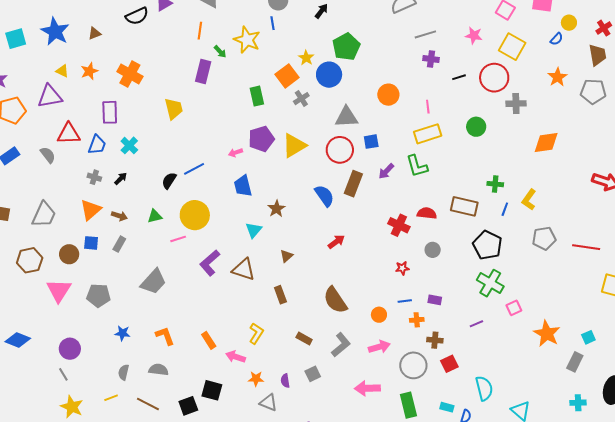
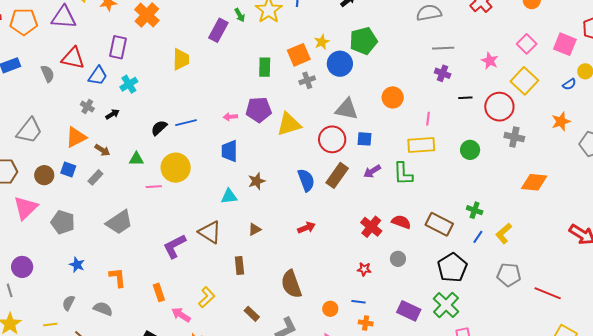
cyan triangle: (254, 230) -> (229, 196), turned 30
purple L-shape: (210, 263) -> (175, 246), moved
purple rectangle: (435, 300) -> (409, 311), moved, size x1.6

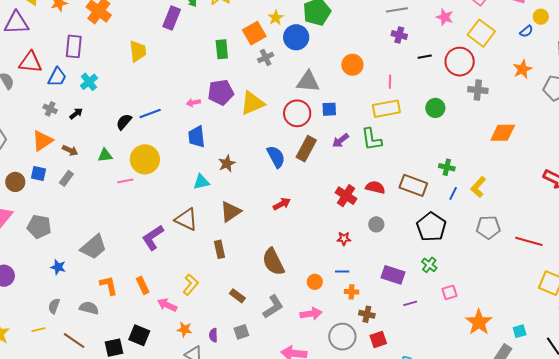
gray trapezoid: (119, 222) -> (94, 247), moved
brown triangle: (255, 229) -> (231, 212), size x1.6
orange L-shape: (118, 278) -> (109, 285), moved
green cross: (446, 305) -> (429, 265), size x0.6

